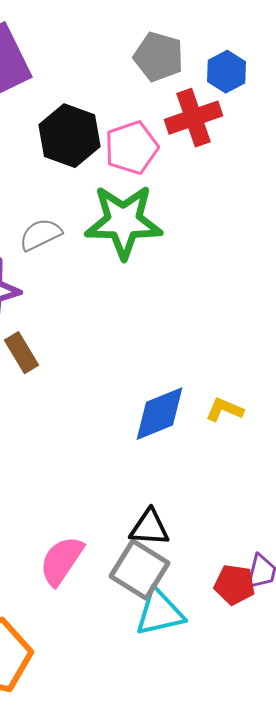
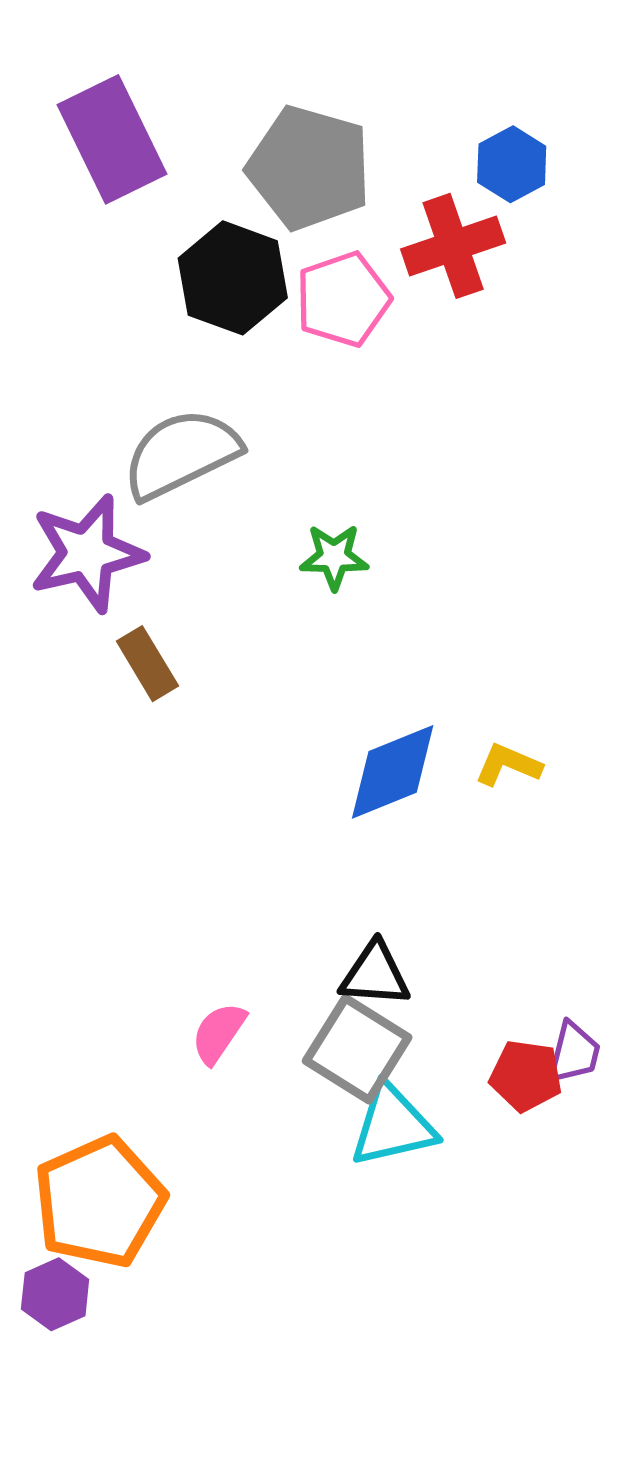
gray pentagon: (158, 57) -> (309, 168), moved, size x1.4
green star: (124, 222) -> (334, 557), moved, size x0.5
gray semicircle: (40, 235) -> (181, 454), size x1.6
pink semicircle: (62, 561) -> (219, 1033), size x0.7

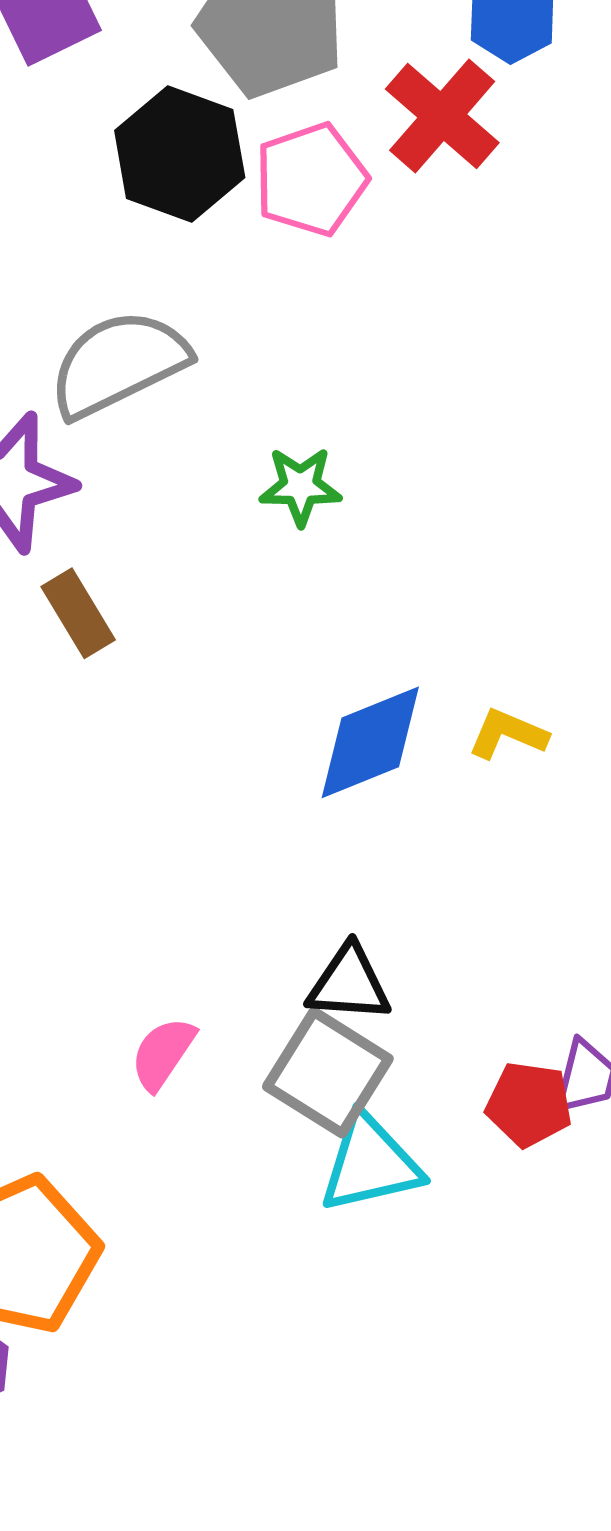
red cross: (453, 246) -> (442, 116), turned -30

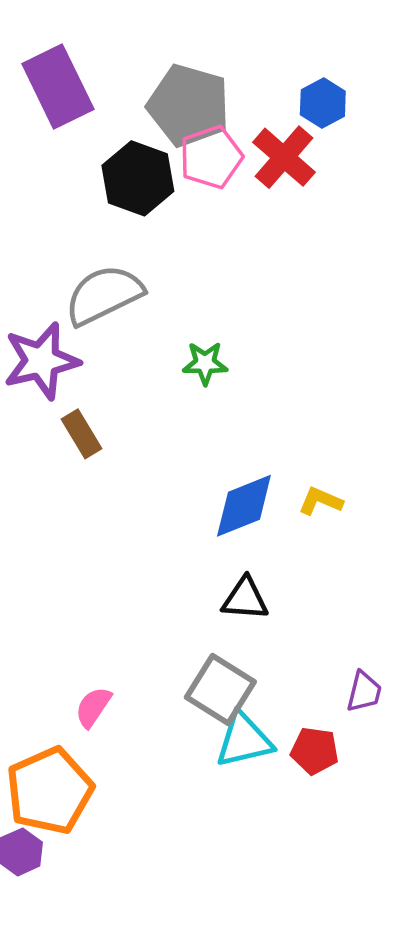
pink pentagon: (311, 179) -> (211, 157), moved
black triangle: (349, 984) -> (245, 599), moved
pink semicircle: (163, 1053) -> (93, 707), moved
red pentagon: (529, 1104) -> (315, 751), moved

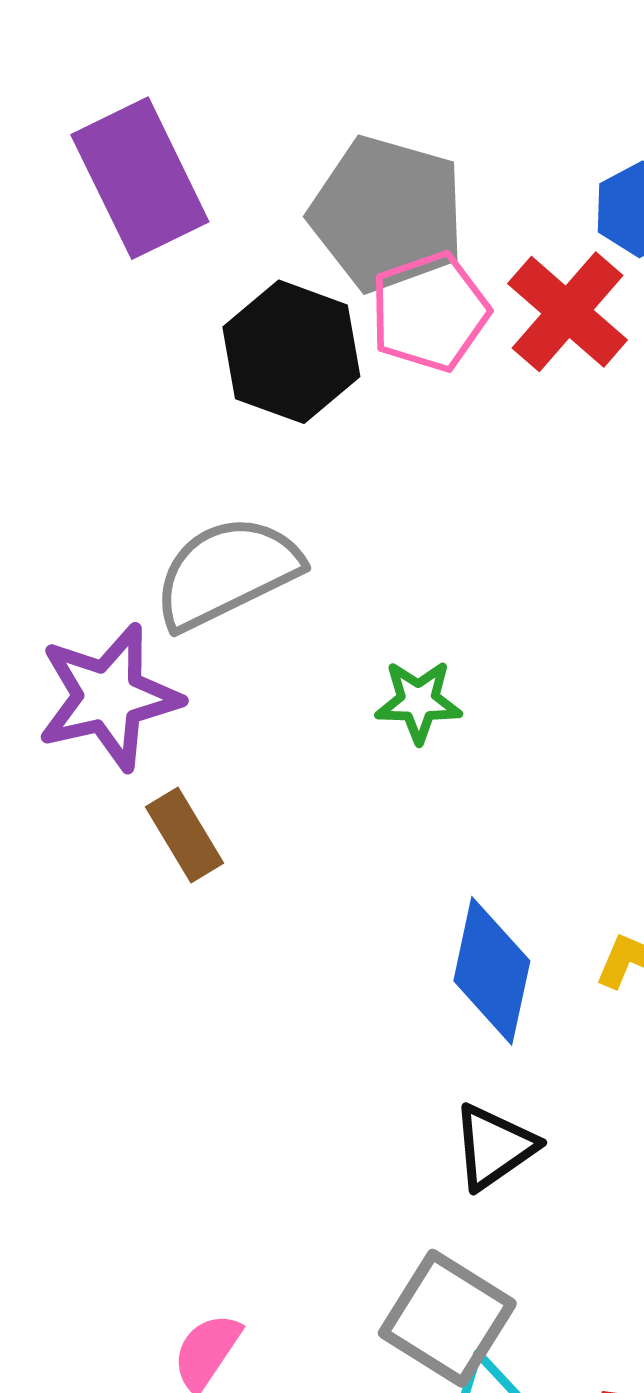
blue diamond: (244, 506) -> (492, 971), turned -56
black triangle: (245, 599) -> (494, 1147), turned -39

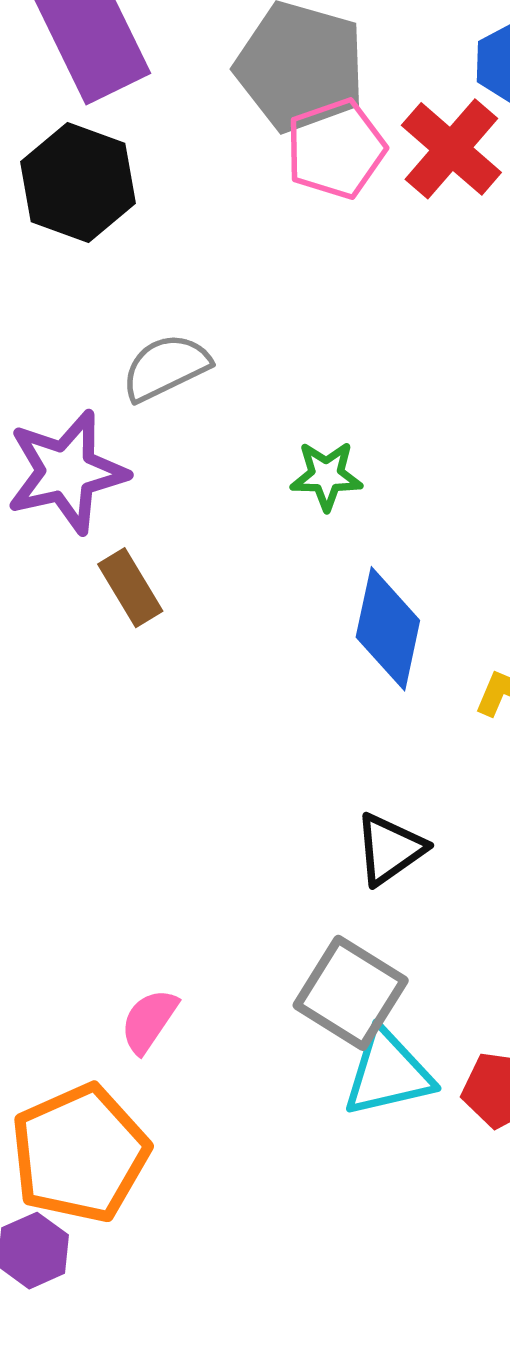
black hexagon: (291, 352) -> (78, 182), moved
gray semicircle: (227, 572) -> (166, 367), size x0.7
blue diamond: (492, 971) -> (388, 629), moved

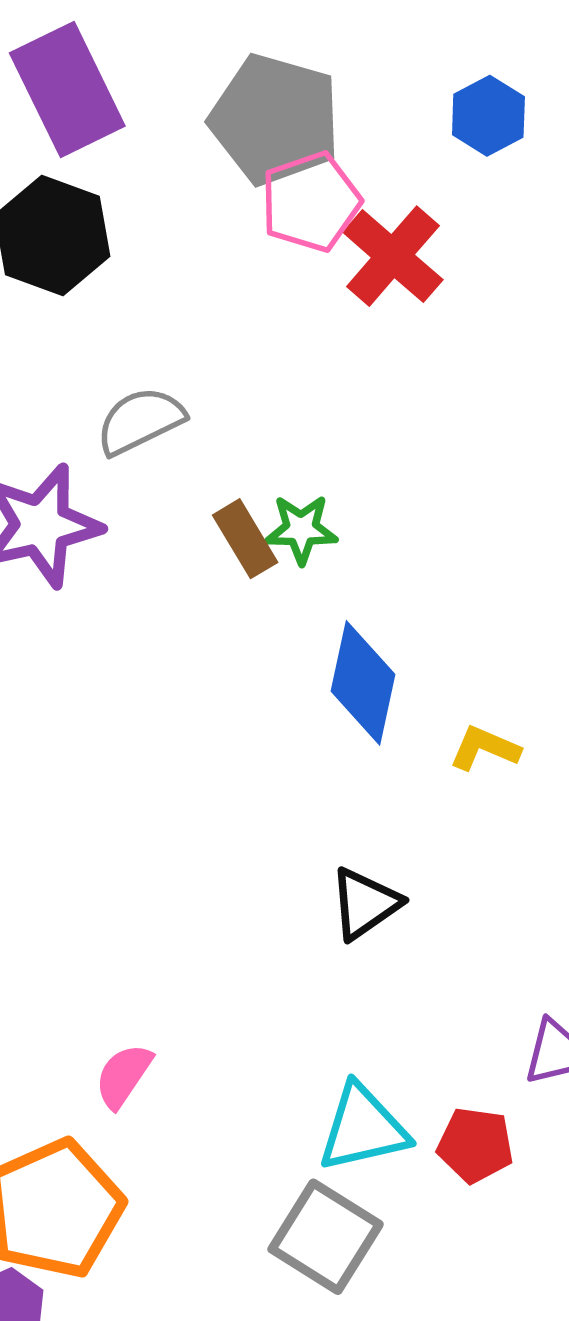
red cross: (451, 149) -> (393, 256), moved
brown rectangle: (130, 588) -> (245, 539), moved
gray square: (351, 993) -> (326, 1237), moved

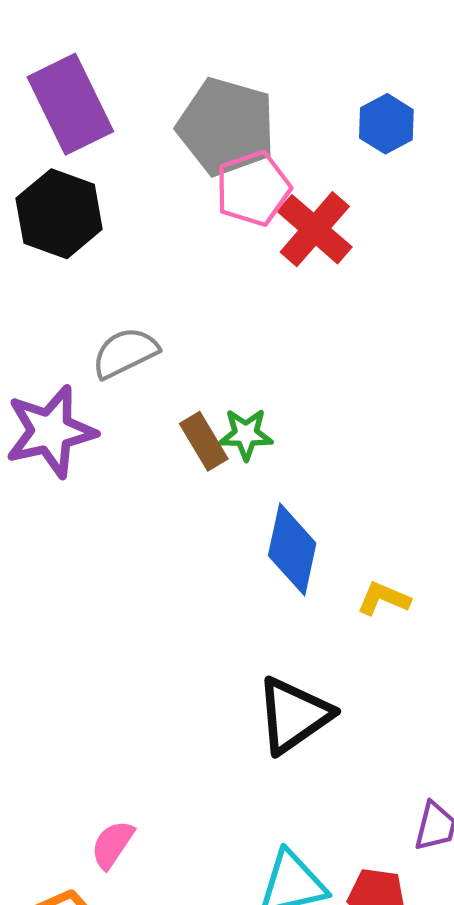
black triangle: (365, 904) -> (294, 715), size x1.4

